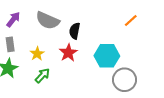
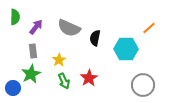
red star: (68, 53) -> (89, 78), moved
cyan hexagon: (107, 56) -> (126, 49), moved
green arrow: (42, 76) -> (64, 81), turned 112

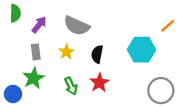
black semicircle: (95, 38) -> (97, 54), moved
yellow star: (59, 60) -> (66, 52), moved

